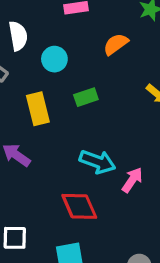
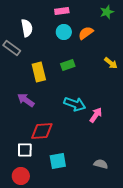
cyan circle: (54, 59) -> (64, 32), moved
red diamond: (79, 206) -> (42, 131), moved, turned -70

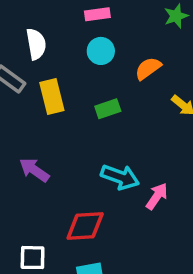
orange semicircle: (86, 33) -> (148, 68), moved
yellow rectangle: (39, 72) -> (52, 96), moved
red diamond: (42, 131) -> (85, 226), moved

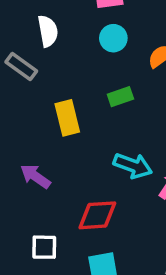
yellow rectangle: (52, 96) -> (67, 118), moved
purple arrow: (34, 170) -> (35, 176), moved

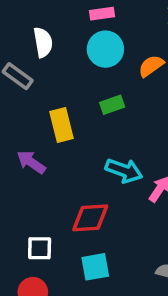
cyan circle: (113, 38) -> (105, 49), size x1.4
purple arrow: (35, 176) -> (31, 162), moved

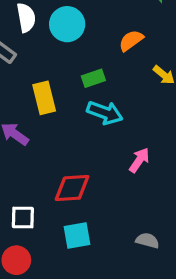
cyan circle: (105, 49) -> (67, 24), moved
cyan arrow: (124, 171) -> (105, 113), moved

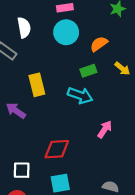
cyan circle: (67, 24) -> (66, 32), moved
green rectangle: (93, 78) -> (88, 71), moved

